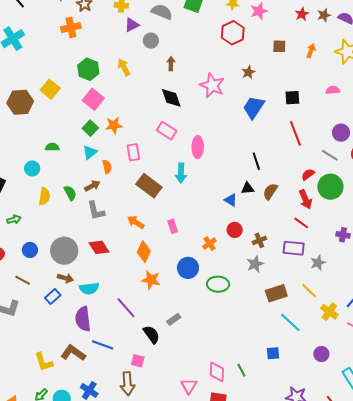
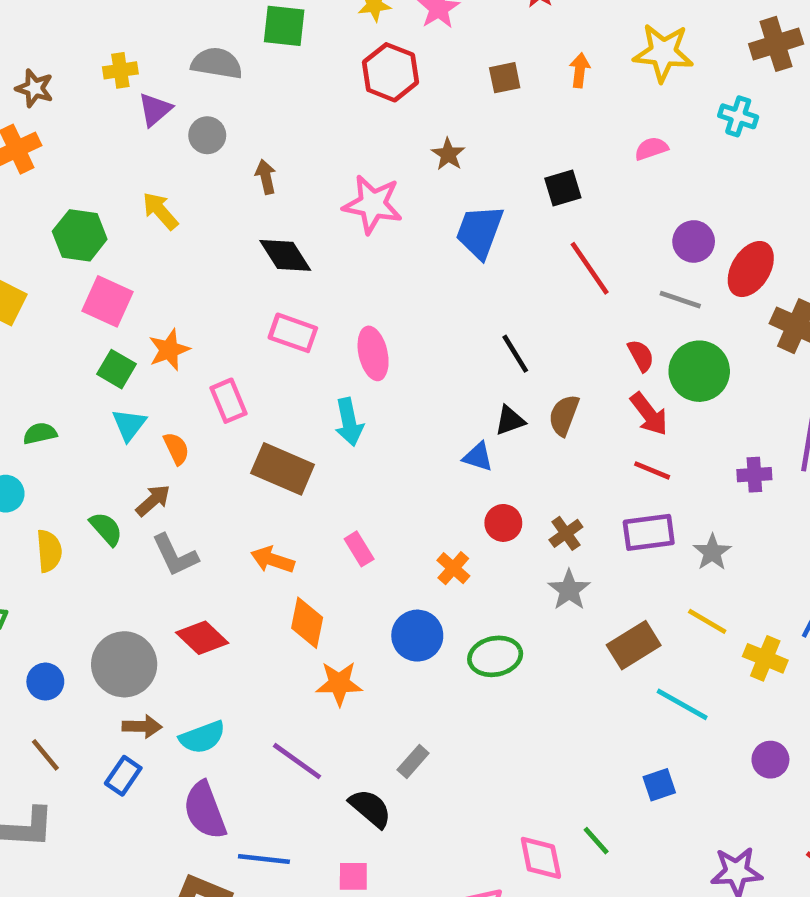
red semicircle: (308, 174) -> (641, 356), turned 112
brown line: (23, 280) -> (45, 755), turned 35

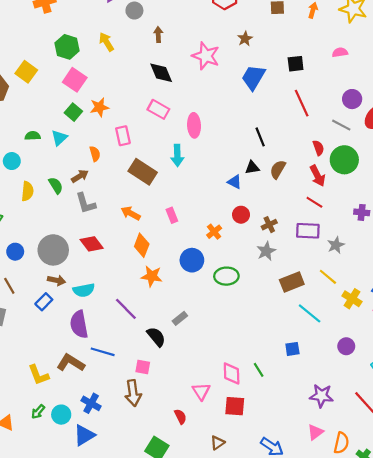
cyan triangle: (129, 425) -> (59, 138), moved

